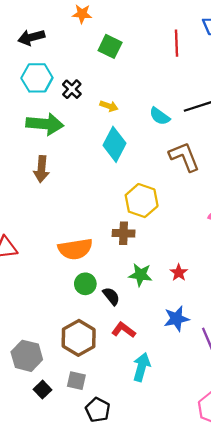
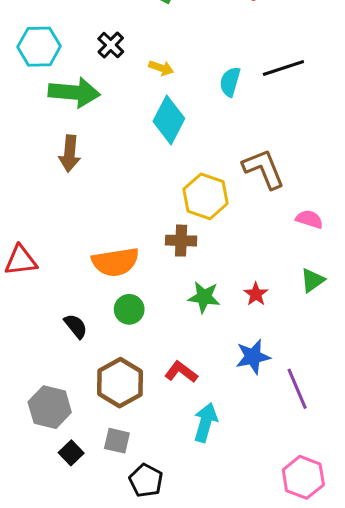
cyan hexagon: (37, 78) -> (39, 47), moved
cyan semicircle: (160, 116) -> (230, 82), turned 70
brown L-shape: (184, 157) -> (264, 169), moved
black semicircle: (111, 296) -> (76, 326), moved

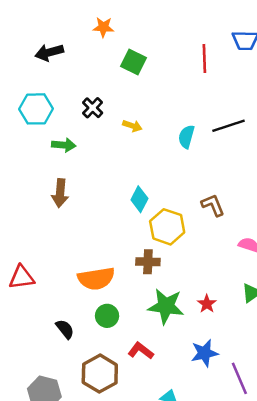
green arrow: (74, 92) -> (64, 145), size x0.6
cyan diamond: (169, 120) -> (139, 199), moved, size x0.7
brown L-shape: (264, 169) -> (213, 205), size x0.7
green star: (204, 297) -> (166, 306), size x1.4
red L-shape: (181, 372) -> (141, 351), moved

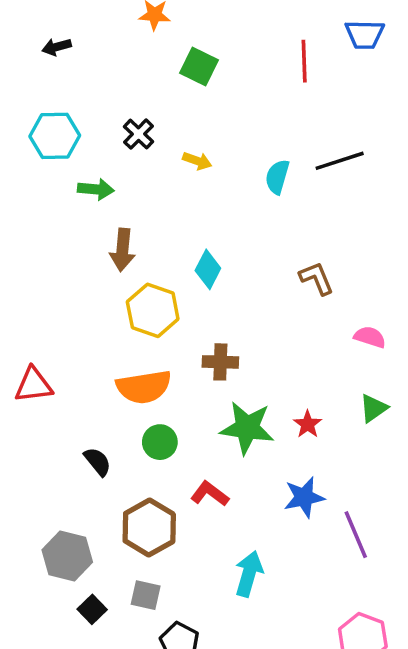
black arrow: (49, 52) -> (57, 47), moved, size x0.7
brown arrow: (60, 193) -> (122, 250), moved
yellow hexagon: (167, 227) -> (153, 310), moved

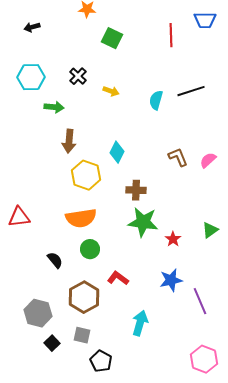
pink semicircle: (370, 337) -> (208, 160), moved, turned -60
brown cross: (220, 362) -> (136, 190), moved
green star: (247, 428) -> (143, 222), moved

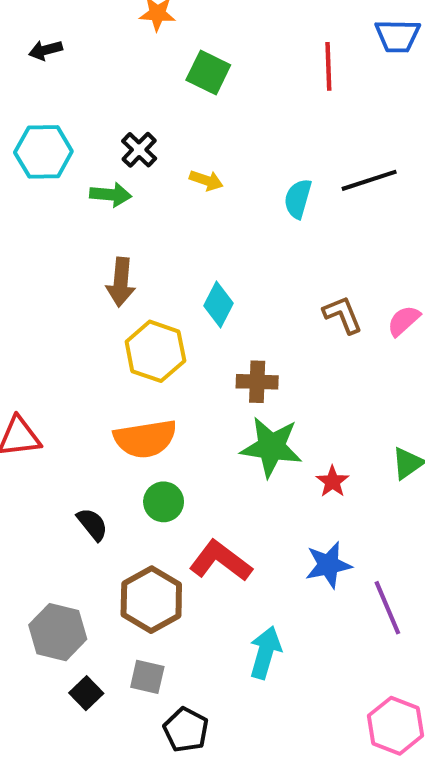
green arrow: (54, 107) -> (111, 195), moved
red L-shape: (118, 278) -> (221, 561), size x1.4

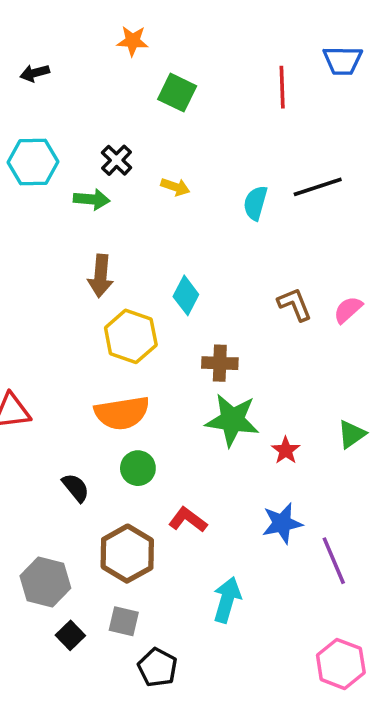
red L-shape: (221, 561) -> (188, 520), size x0.7

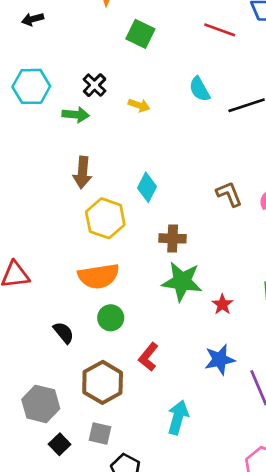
red line: (282, 87) -> (220, 30), turned -68
cyan semicircle: (255, 203) -> (199, 89), moved, turned -45
red L-shape: (188, 520) -> (148, 357), turned -88

